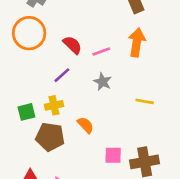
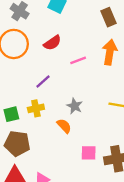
red semicircle: (72, 45) -> (52, 43), moved, turned 102
gray star: (103, 82) -> (75, 106), moved
brown pentagon: (50, 137) -> (17, 143), moved

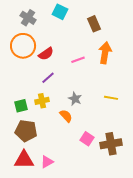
brown rectangle: (109, 17) -> (94, 24), moved
red semicircle: (52, 43) -> (46, 54), moved
pink square: (89, 153) -> (87, 139), turned 32

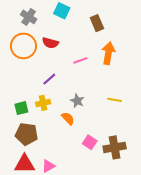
red semicircle: (46, 54) -> (50, 43), moved, turned 49

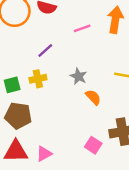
orange semicircle: (68, 118) -> (93, 97), moved
pink square: (90, 142) -> (93, 145), moved

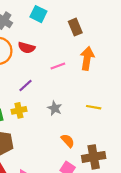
orange semicircle: (93, 97) -> (68, 141), moved

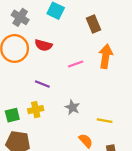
purple line: (25, 85) -> (42, 84), turned 64
yellow line: (94, 107) -> (105, 121), moved

